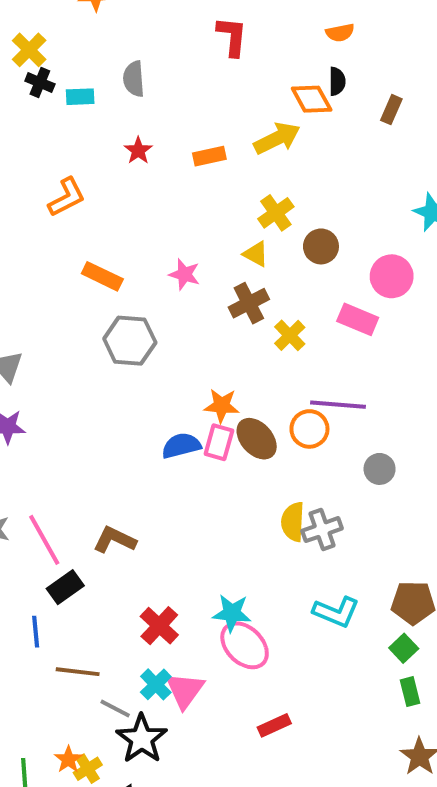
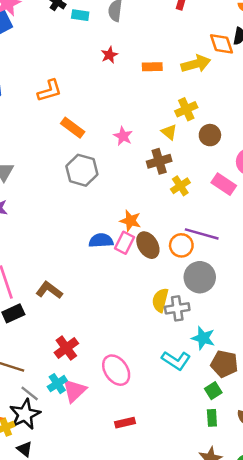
orange L-shape: (67, 197) -> (50, 91), moved
gray circle: (380, 469) -> (200, 277), moved, size x1.6
cyan star: (232, 613) -> (203, 338), moved
black star: (142, 739) -> (25, 414), moved

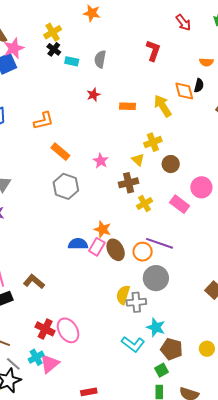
yellow arrow: (196, 64) -> (163, 106), turned -110
red cross: (66, 348) -> (45, 329), turned -30
pink ellipse: (116, 370) -> (68, 330), moved

